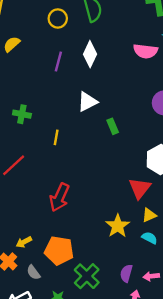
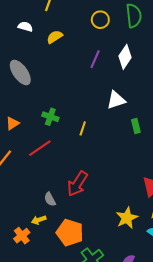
green cross: (22, 114) -> (50, 117), moved
gray semicircle: (33, 272) -> (50, 199), moved

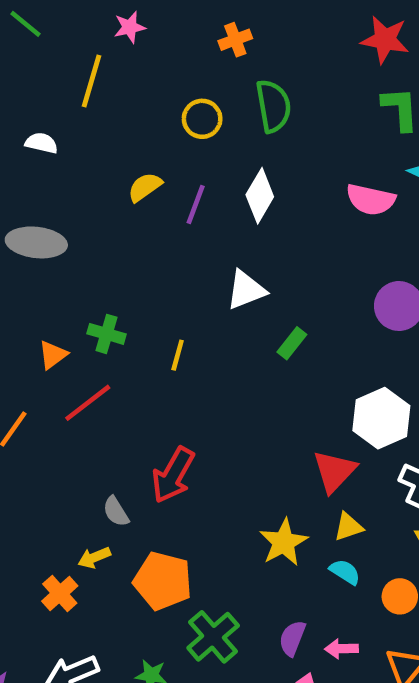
yellow semicircle: (55, 37) -> (145, 187), moved
gray ellipse: (20, 72) -> (36, 242), turned -45
orange triangle: (12, 123) -> (53, 355), moved
green rectangle: (136, 126) -> (292, 343), turned 56

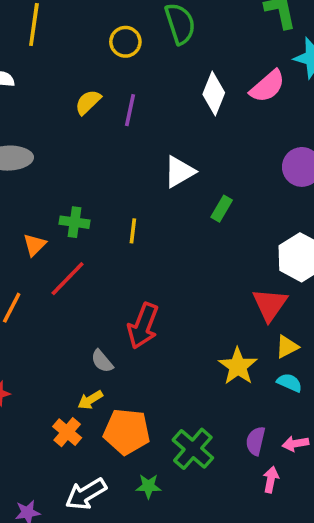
white diamond: (260, 196) -> (214, 94), moved
pink semicircle: (371, 200) -> (267, 86), turned -45
orange pentagon: (163, 581) -> (127, 432), moved

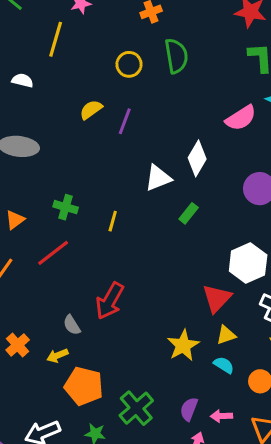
white diamond: (214, 94) -> (197, 158), moved
orange triangle: (35, 245) -> (15, 220), moved
orange cross: (67, 432) -> (18, 345), moved

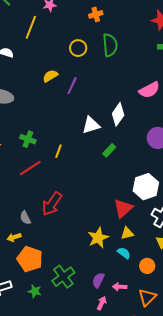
red line: (53, 253) -> (30, 168), moved

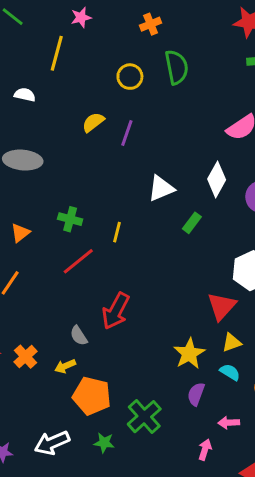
white diamond: (118, 114) -> (217, 179), moved
purple semicircle: (98, 280) -> (196, 394), moved

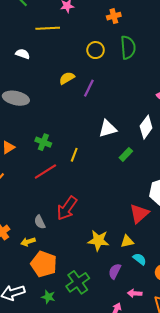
yellow line: (57, 53) -> (48, 28), turned 65
yellow triangle: (232, 342) -> (127, 241), moved
yellow star: (189, 354) -> (98, 241), moved, turned 30

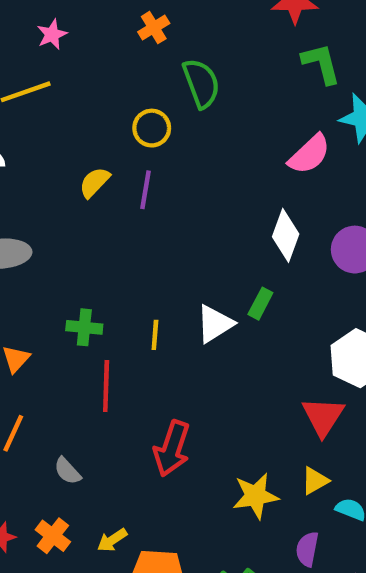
yellow circle: (96, 50) -> (152, 128), moved
white triangle: (108, 129) -> (215, 324), moved
red line: (45, 171) -> (106, 386), turned -40
gray semicircle: (40, 222) -> (67, 471), moved

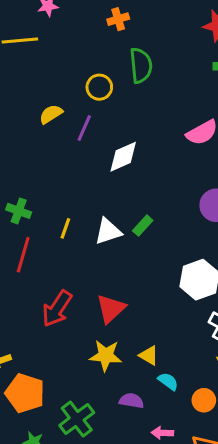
white diamond: (286, 235) -> (123, 157), moved, turned 32
red triangle: (323, 417) -> (111, 309), moved
yellow triangle: (315, 481) -> (149, 355), turned 45
purple semicircle: (307, 549) -> (132, 401), turned 75

